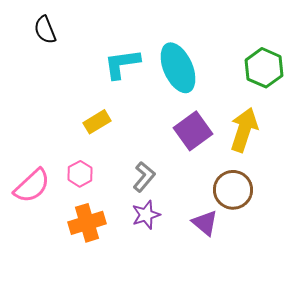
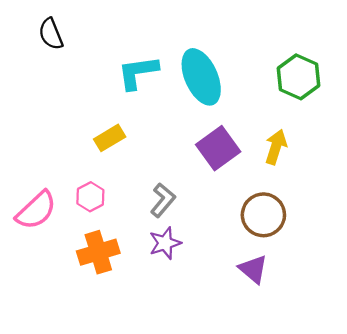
yellow arrow: (244, 130) -> (276, 147), size x0.7
purple triangle: (205, 223) -> (253, 269), moved

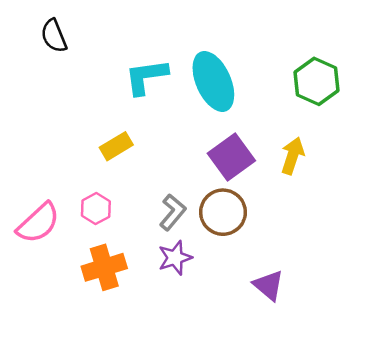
brown circle: (263, 215) -> (223, 212), moved

